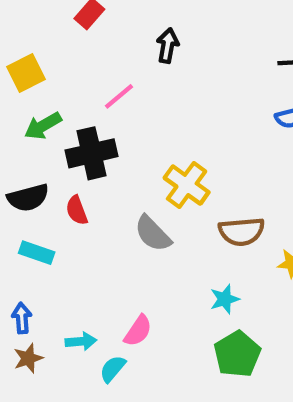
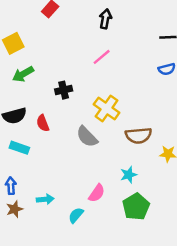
black arrow: (168, 46) -> (105, 19), moved
pink line: (119, 96) -> (102, 57), moved
black cross: (92, 153) -> (64, 90), moved, size x0.6
pink semicircle: (138, 331) -> (97, 193), moved
cyan semicircle: (113, 369) -> (76, 215), moved

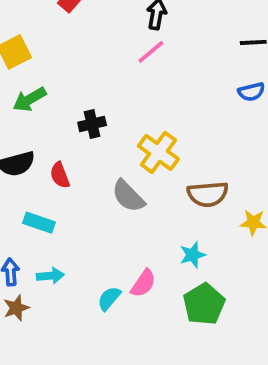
pink line: (102, 57) -> (151, 52), moved
cyan rectangle: (19, 148) -> (39, 223), moved
cyan arrow: (45, 199) -> (50, 276), moved
cyan semicircle: (76, 215) -> (109, 298), moved

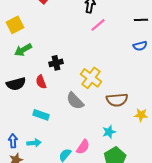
pink line: (151, 52) -> (98, 25), moved
red semicircle: (60, 175) -> (41, 82), moved
cyan rectangle: (39, 223) -> (41, 115), moved

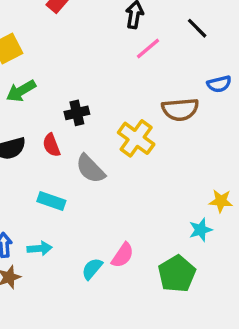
black line: (141, 20) -> (197, 28), moved, turned 48
brown semicircle: (117, 100) -> (180, 109), moved
gray semicircle: (75, 101) -> (90, 169), moved
cyan star: (109, 132) -> (201, 230), moved

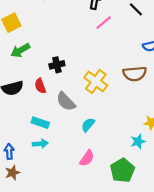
brown semicircle: (180, 109) -> (135, 74), moved
cyan arrow: (40, 248) -> (40, 144), moved
cyan semicircle: (92, 269) -> (88, 125), moved

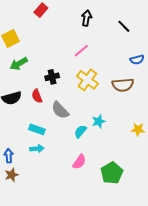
pink line: (104, 23) -> (81, 51), moved
yellow cross: (96, 81) -> (87, 80), moved
cyan star: (138, 141) -> (99, 121), moved

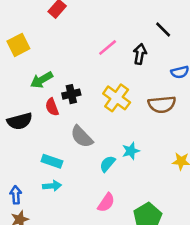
black arrow: (86, 18) -> (140, 54), moved
pink line: (81, 51) -> (108, 48), moved
green arrow: (19, 64) -> (42, 80), moved
red semicircle: (37, 96) -> (52, 107), moved

